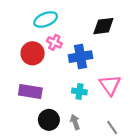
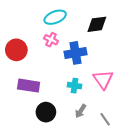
cyan ellipse: (46, 19) -> (55, 17), moved
red circle: (33, 53) -> (16, 50), moved
gray arrow: (75, 122) -> (81, 111), moved, turned -128

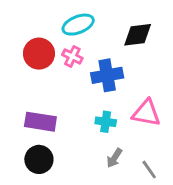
red circle: (16, 50) -> (39, 54), moved
pink triangle: (103, 79) -> (146, 113), turned -45
black circle: (46, 112) -> (39, 159), moved

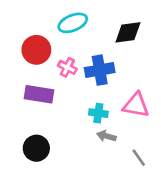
pink cross: (72, 56) -> (67, 67), moved
purple rectangle: (40, 122) -> (39, 94), moved
gray arrow: (114, 158) -> (106, 136), moved, turned 72

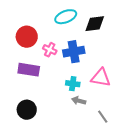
cyan ellipse: (73, 23) -> (66, 17), moved

